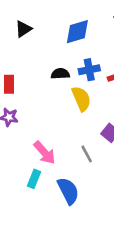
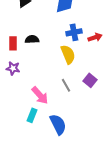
black semicircle: (60, 74) -> (32, 39), moved
gray line: (87, 154) -> (66, 85), moved

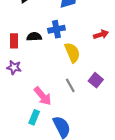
blue cross: (74, 32) -> (56, 29), moved

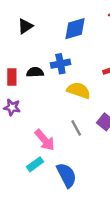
yellow semicircle: (72, 53) -> (79, 90), turned -48
cyan rectangle: (34, 117) -> (35, 164), turned 32

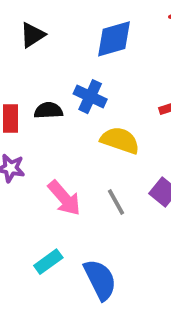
blue cross: (60, 64) -> (90, 97), turned 36
pink arrow: (45, 140) -> (64, 198), moved

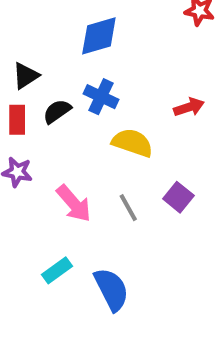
black triangle: (32, 35) -> (26, 76), moved
blue diamond: (114, 39) -> (99, 36), moved
black semicircle: (48, 110) -> (57, 111), turned -32

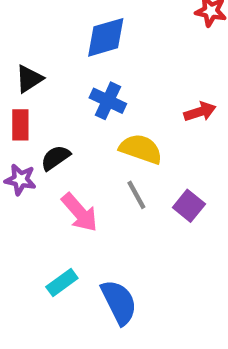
black semicircle: (57, 111) -> (55, 158), moved
gray line: (128, 208) -> (136, 195), moved

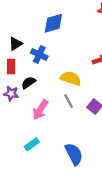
blue cross: (108, 101) -> (39, 55), moved
pink arrow: (79, 212) -> (40, 110), turned 72
blue semicircle: (119, 302) -> (74, 154), moved

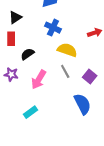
blue cross: (39, 55) -> (53, 28), moved
purple star: (11, 93) -> (11, 74), moved
blue semicircle: (74, 154) -> (82, 104), moved

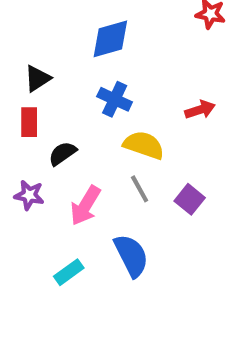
blue semicircle: (82, 104) -> (131, 256), moved

